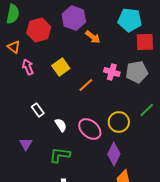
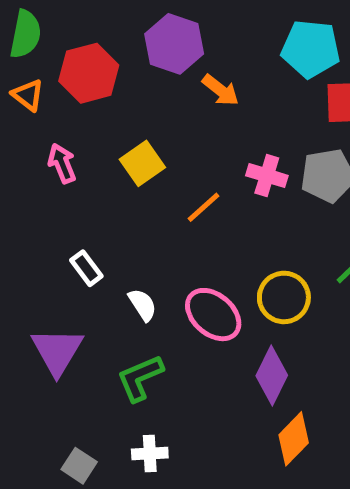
orange triangle: (14, 47) -> (28, 95), moved
purple triangle: (26, 144) -> (57, 351), size x1.6
green L-shape: (60, 155) -> (140, 378), turned -30

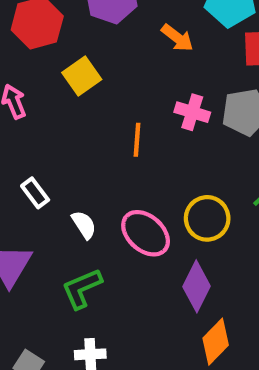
orange arrow: (220, 90) -> (177, 38), moved
yellow square: (142, 163) -> (82, 76), moved
orange line: (203, 207) -> (137, 140), turned -44

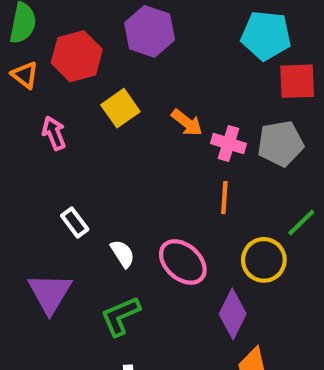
orange arrow: (177, 38) -> (187, 123), moved
orange line: (137, 140) -> (224, 198), moved
yellow circle: (207, 218) -> (264, 260), moved

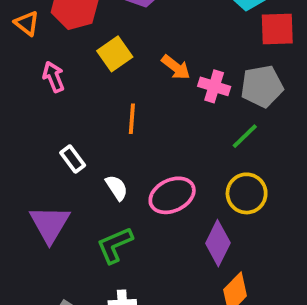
orange line: (224, 198) -> (132, 119), moved
green line: (301, 222) -> (245, 136), moved
pink ellipse: (183, 262) -> (172, 195), turned -66

